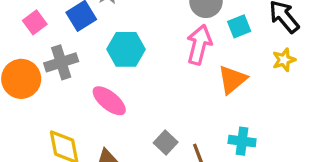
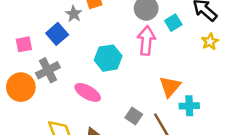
pink square: (35, 22) -> (24, 44), turned 35
cyan hexagon: (126, 49) -> (108, 58), moved
orange triangle: (232, 80) -> (170, 87), moved

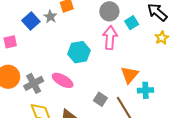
blue square: (57, 34) -> (31, 21), moved
gray cross: (48, 70) -> (34, 83), moved

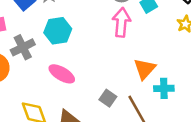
cyan hexagon: (79, 52) -> (58, 31), moved
gray cross: (34, 83) -> (23, 47), moved

